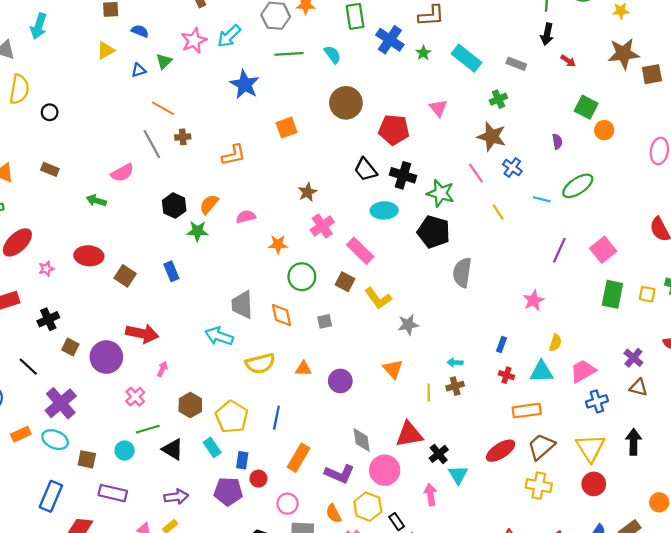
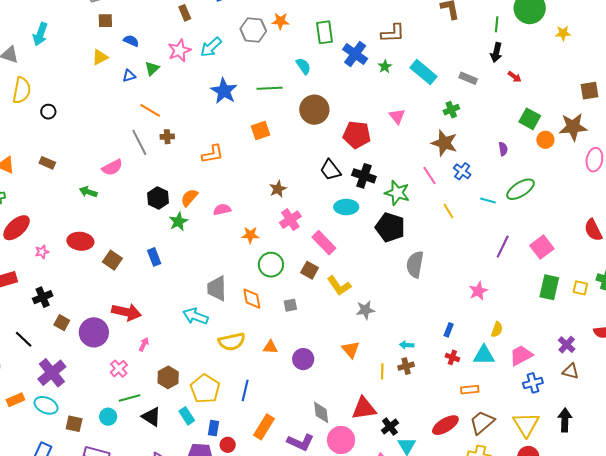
green line: (289, 54) -> (270, 88), moved
brown star: (624, 54) -> (573, 127), moved
green star: (197, 231) -> (178, 222), turned -30
orange rectangle: (527, 411) -> (470, 390), size x0.7

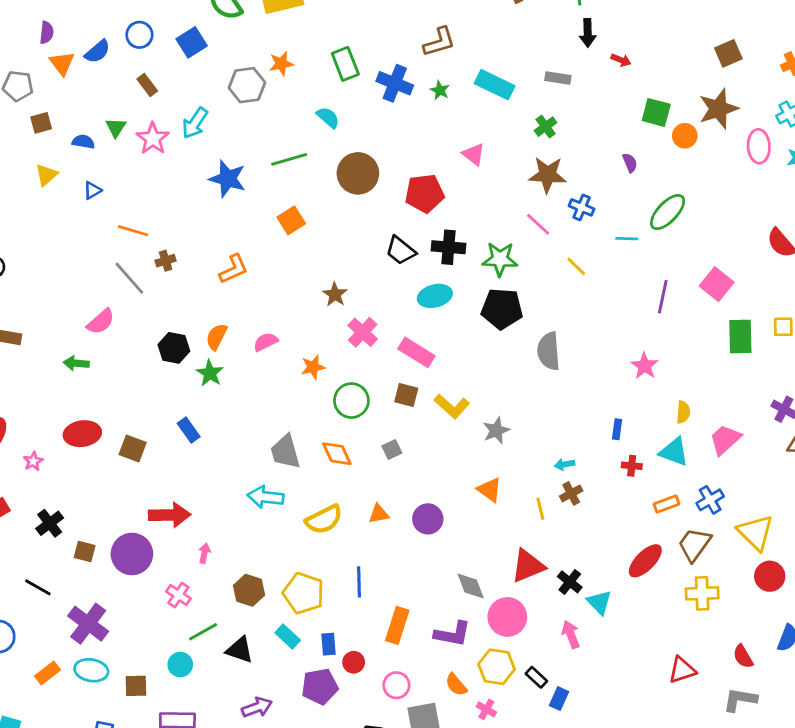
green triangle: (152, 68) -> (116, 128), moved
cyan triangle: (484, 355) -> (674, 452), turned 35
blue cross: (533, 383) -> (710, 500), moved

